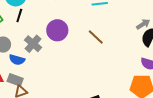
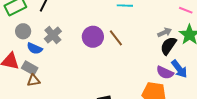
purple circle: (57, 30) -> (93, 37), moved

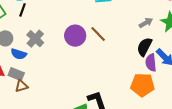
black semicircle: (168, 46) -> (144, 47), moved
purple semicircle: (165, 73) -> (151, 63), turned 66

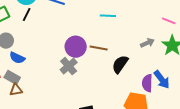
brown line: (98, 34) -> (99, 48), turned -42
gray cross: (35, 39) -> (69, 66), moved
black semicircle: (144, 47) -> (120, 64), moved

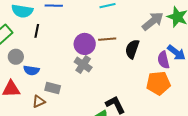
black line: (27, 15) -> (37, 31), moved
gray arrow: (147, 43) -> (153, 21), size x1.6
gray rectangle: (12, 77) -> (53, 88), moved

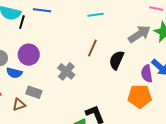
black line: (37, 31) -> (22, 22), moved
brown line: (107, 39) -> (92, 48), turned -66
purple circle: (85, 44) -> (29, 55), moved

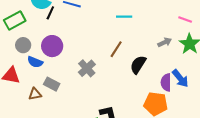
gray arrow: (139, 34) -> (165, 42), size x0.6

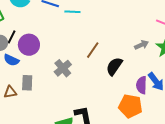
black line: (50, 13) -> (12, 37), moved
cyan line: (124, 17) -> (72, 12), moved
gray rectangle: (52, 84) -> (27, 83), turned 63

